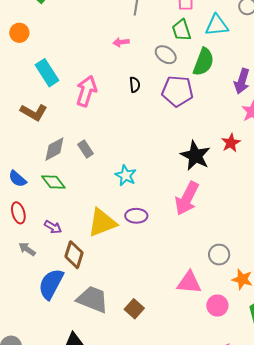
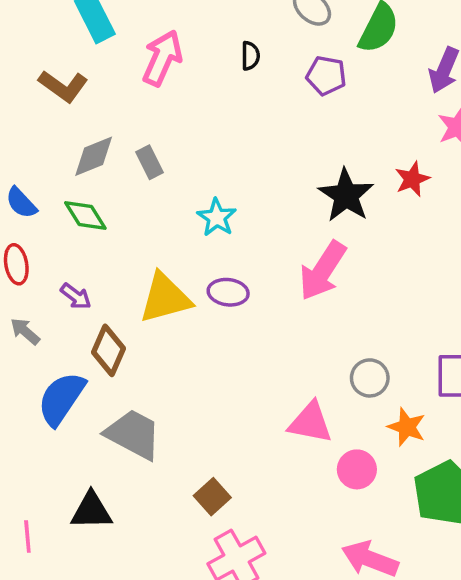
purple pentagon: (177, 91) -> (326, 76), size x0.7
brown square: (134, 309) -> (212, 497), moved

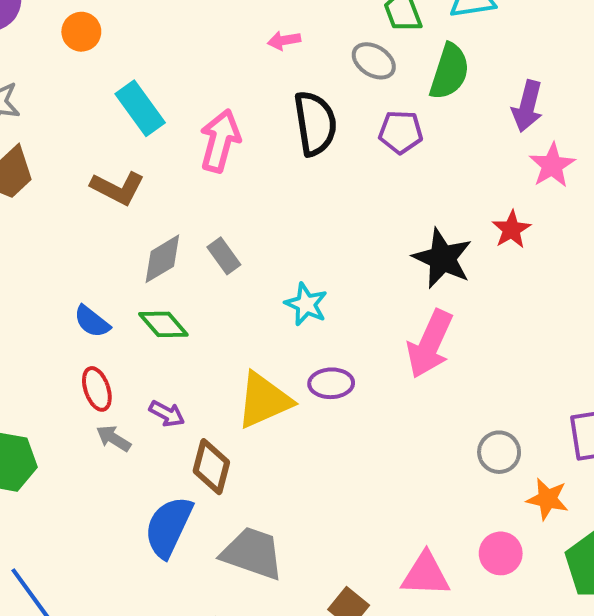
black semicircle: (250, 56) -> (315, 123), size x2.0
gray arrow: (25, 331) -> (114, 438), moved
pink triangle: (310, 423) -> (426, 574), moved

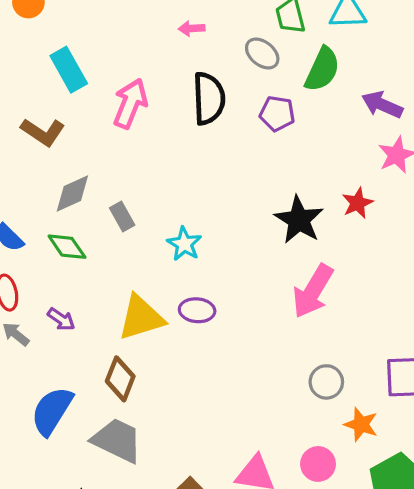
purple arrow: (527, 106) -> (382, 105), turned 93
gray rectangle: (224, 256) -> (122, 216), moved
pink arrow: (430, 344) -> (313, 291), moved
brown diamond: (211, 467) -> (120, 379), moved

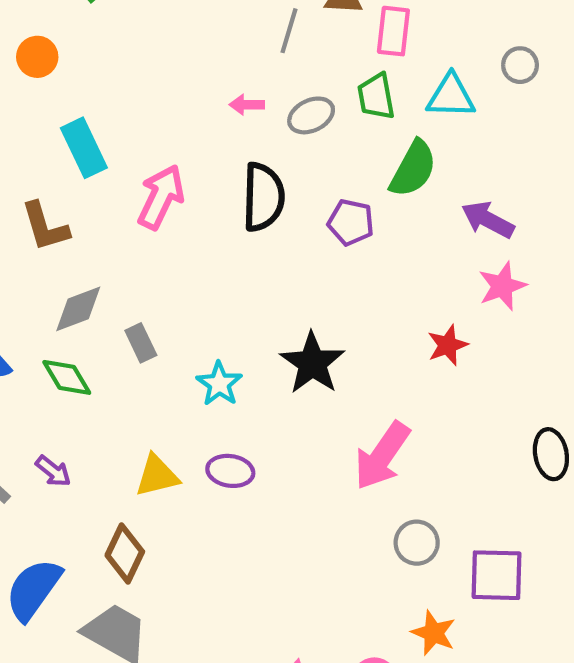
gray ellipse: (262, 53) -> (311, 115), moved, turned -68
brown L-shape: (43, 132) -> (45, 227), turned 36
black star: (299, 220) -> (312, 363), moved
yellow triangle: (141, 318) -> (157, 476), size x0.7
gray circle: (326, 382) -> (417, 543), moved

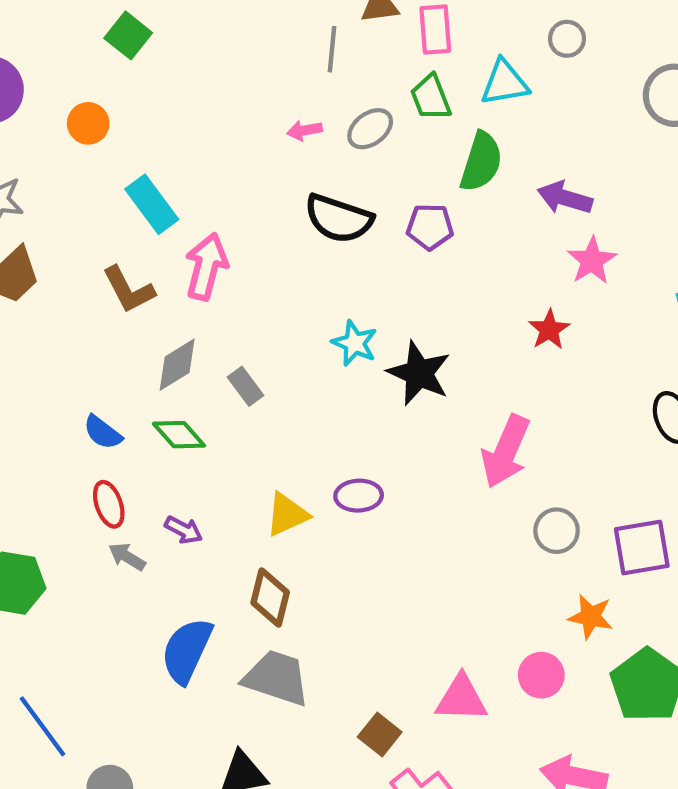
pink arrow: (161, 197) -> (206, 266), moved
black semicircle: (263, 197) -> (339, 219), turned 118
cyan star: (219, 384) -> (355, 343), moved

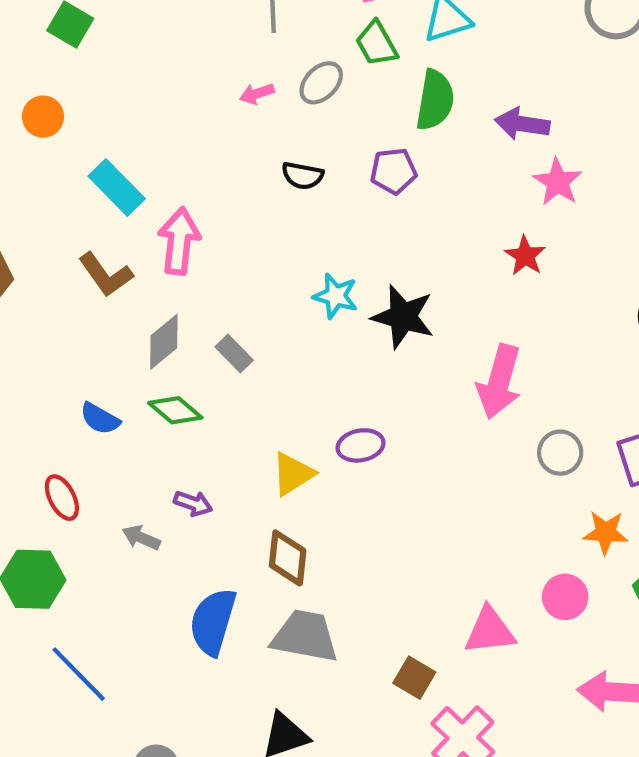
black semicircle: (339, 219) -> (303, 176), size x0.6
red ellipse: (109, 504) -> (62, 498), moved
blue line: (42, 726) -> (79, 674), moved

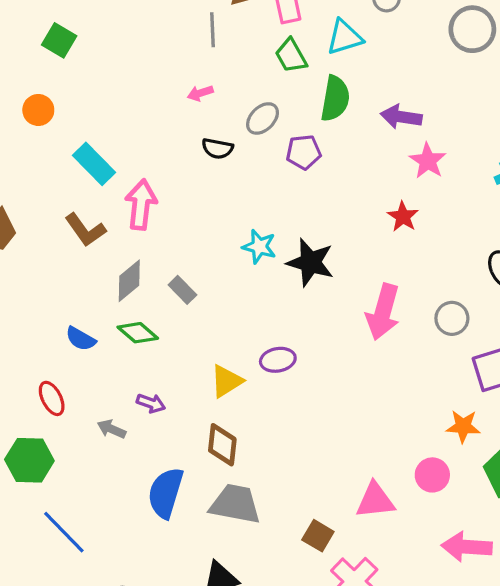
gray ellipse: (321, 83) -> (263, 118), moved
black semicircle: (303, 176) -> (217, 148), moved
gray circle: (560, 453) -> (452, 318), moved

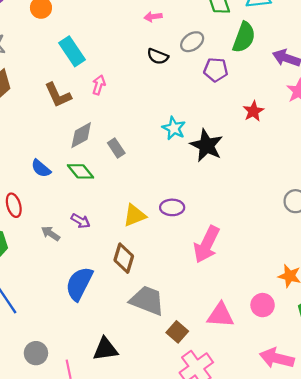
pink arrow: (141, 205) -> (99, 85), size x0.6
red star: (403, 217) -> (253, 111), moved
pink arrow: (383, 312) -> (207, 244), moved
gray trapezoid: (235, 504) -> (147, 300), moved

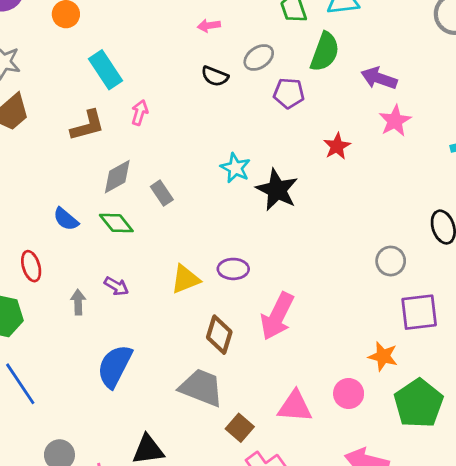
brown L-shape: (58, 95) -> (87, 126), turned -80
gray arrow: (51, 234) -> (78, 302), turned 54
brown diamond: (124, 258) -> (219, 335), moved

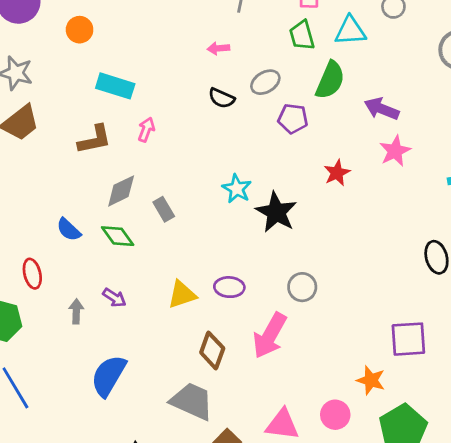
cyan rectangle: (105, 70) -> (115, 86), turned -42
gray circle: (391, 261) -> (302, 287), moved

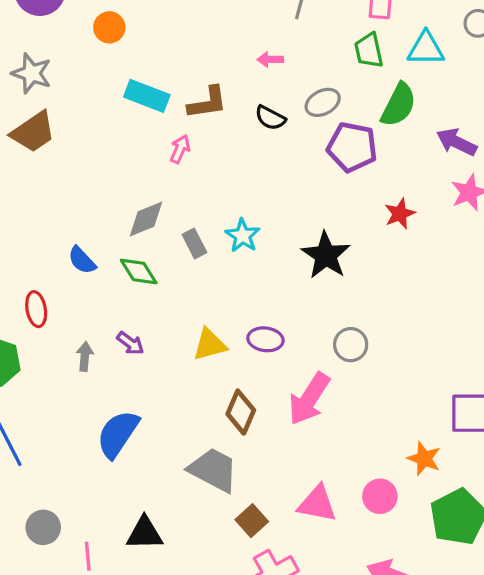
purple pentagon: (293, 119) -> (352, 147), size x1.4
brown L-shape: (95, 139) -> (208, 103), moved
cyan star: (237, 189) -> (243, 236), moved

